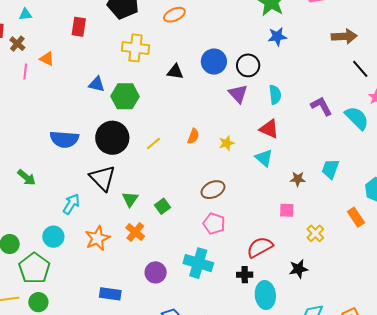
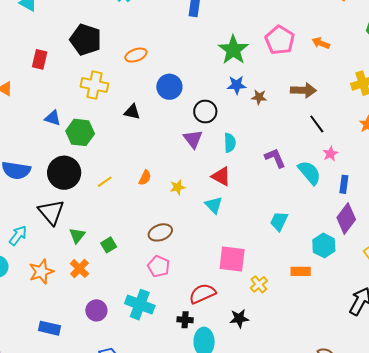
blue circle: (214, 62) -> (169, 87), moved
brown star: (298, 179) -> (259, 97), moved
pink square: (287, 210) -> (232, 259), size x1.8
orange rectangle: (356, 217) -> (301, 271), turned -60

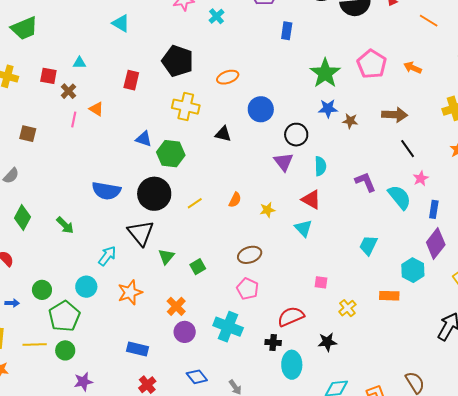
pink square: (232, 259) -> (321, 282), size x0.5
orange cross: (79, 269) -> (176, 306), moved

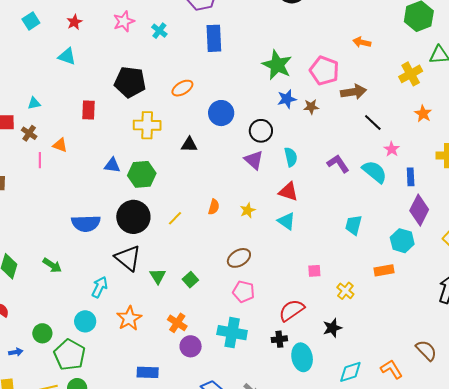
blue rectangle: (287, 31) -> (214, 38), moved, size x1.5
pink pentagon: (372, 64) -> (324, 71), moved

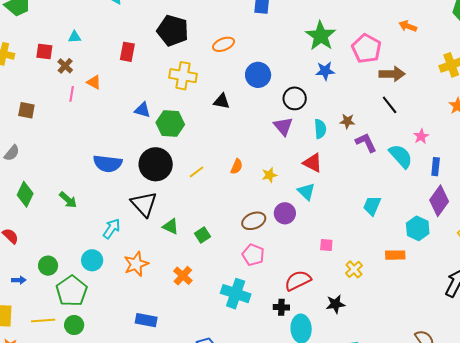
brown star: (311, 107) -> (347, 121), moved
black line: (373, 123) -> (390, 105), moved
green triangle: (158, 276) -> (171, 227), turned -42
purple circle: (191, 346) -> (285, 213), moved

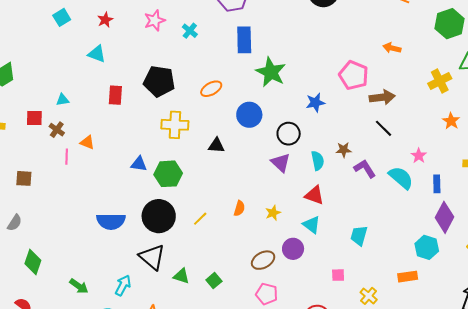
green star: (321, 36) -> (271, 72), moved
red rectangle: (127, 52) -> (115, 95), moved
green arrow: (68, 200) -> (79, 286), moved
cyan trapezoid: (372, 206) -> (359, 236), moved

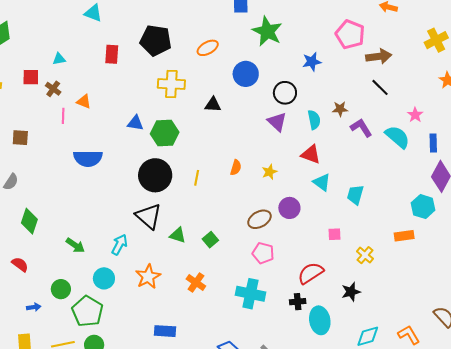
yellow line: (200, 219) -> (197, 178), turned -35
blue semicircle: (111, 221) -> (88, 158), moved
cyan triangle: (312, 225) -> (322, 182), moved

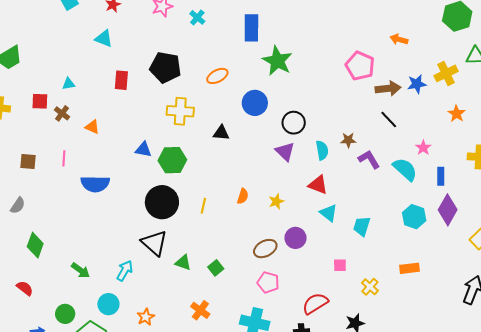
blue star: (312, 62) -> (417, 84), moved
pink line: (63, 116) -> (64, 158), moved
cyan hexagon: (423, 207) -> (414, 217), moved
orange star: (148, 277) -> (146, 317), moved, size x0.7

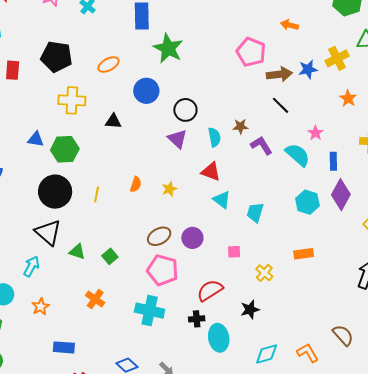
purple circle: (295, 238) -> (192, 238), moved
cyan arrow: (125, 271) -> (31, 266), moved
pink pentagon: (268, 282) -> (163, 270), size x1.4

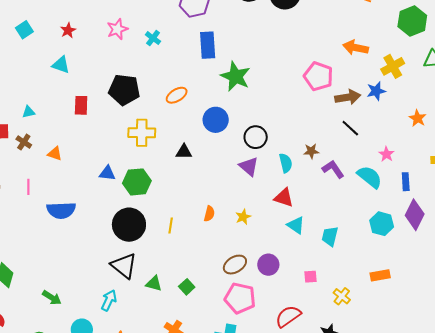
orange arrow: (289, 25) -> (356, 48), size x1.4
yellow cross: (337, 58) -> (393, 66), moved

